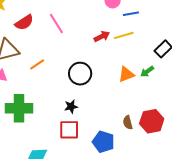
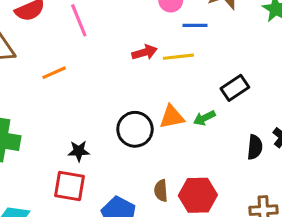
orange line: (37, 64) -> (54, 73), moved
black circle: (80, 74) -> (135, 129), moved

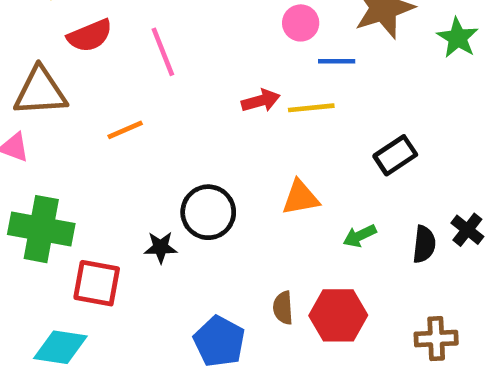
green arrow: (204, 118) -> (360, 236), moved
black circle: (135, 129) -> (208, 212), moved
red square: (70, 186) -> (97, 283), moved

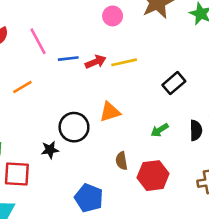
blue line: (337, 61) -> (68, 59), moved
orange triangle: (300, 198) -> (110, 112), moved
brown semicircle: (283, 308) -> (122, 161), moved

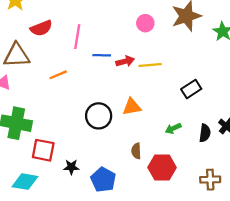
pink line: (38, 41) -> (77, 37), turned 30
black star: (50, 150) -> (71, 167), moved

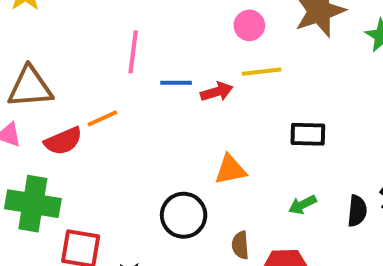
red semicircle: (41, 28) -> (63, 141), moved
yellow line: (150, 65) -> (262, 72), moved
black rectangle: (191, 89) -> (308, 134), moved, turned 36
black circle: (99, 116) -> (184, 215), moved

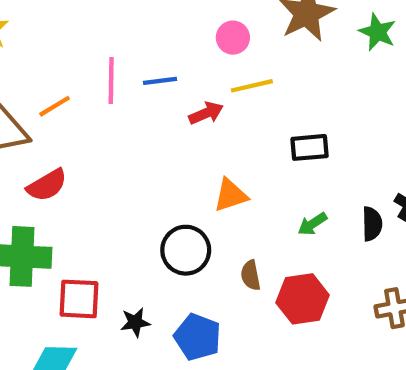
blue line: (176, 83) -> (160, 81), moved
orange line: (102, 118) -> (55, 106), moved

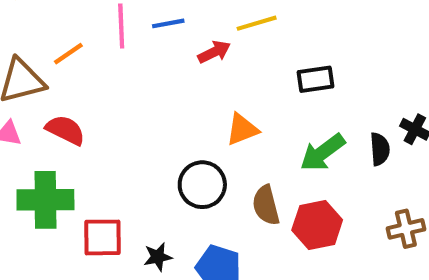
red semicircle: (47, 185) -> (65, 130), turned -120
green arrow: (312, 224) -> (323, 153), size x1.6
brown semicircle: (251, 275) -> (266, 205), size x1.4

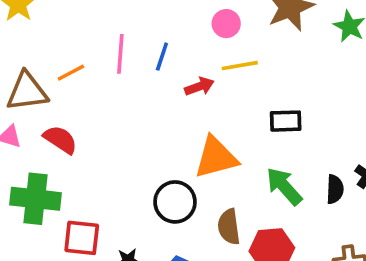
blue line: (168, 23) -> (162, 57), turned -68
orange triangle: (242, 129) -> (216, 158), size x1.5
green arrow: (323, 153) -> (284, 186), turned 78

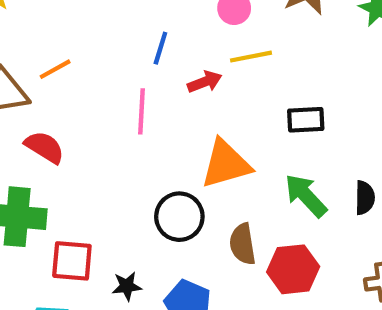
pink line: (120, 54) -> (141, 111), moved

